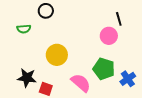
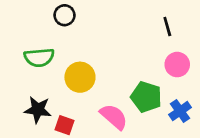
green semicircle: (24, 29) -> (39, 57), moved, size x1.5
pink circle: (109, 36) -> (177, 65), moved

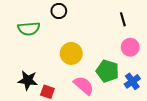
black circle: (64, 15) -> (59, 11), moved
green semicircle: (39, 57) -> (29, 29), moved
yellow circle: (80, 77) -> (71, 53), moved

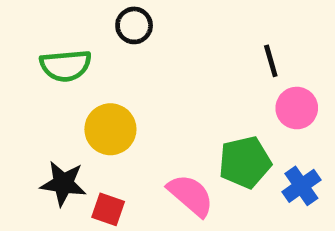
black line: (123, 19) -> (271, 61), moved
yellow circle: (71, 53) -> (110, 129), moved
green pentagon: (107, 71) -> (245, 162), turned -30

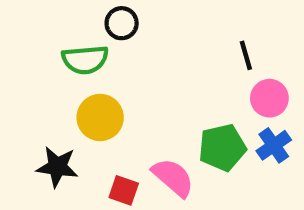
green semicircle: (66, 66) -> (85, 60), moved
blue cross: (301, 186) -> (274, 145), moved
red square: (108, 209) -> (124, 190), moved

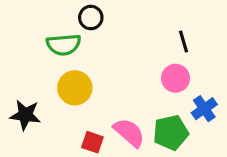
pink circle: (269, 98) -> (176, 78), moved
green pentagon: (222, 147) -> (171, 133), moved
black star: (57, 167) -> (25, 115), moved

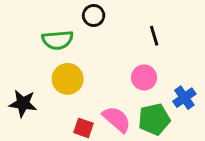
black circle: (91, 17) -> (94, 15), moved
black line: (184, 41) -> (154, 36), moved
pink circle: (176, 78) -> (144, 77), moved

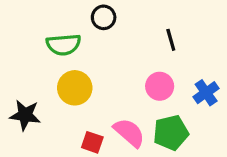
blue cross: (184, 98) -> (206, 93), moved

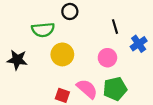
yellow circle: (75, 88) -> (62, 54), moved
blue cross: (206, 93) -> (139, 44), moved
black star: (25, 115) -> (17, 60), moved

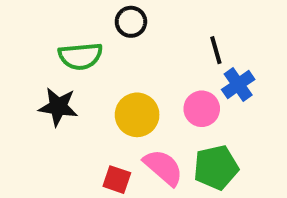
blue cross: (139, 44) -> (238, 84), moved
yellow circle: (62, 54) -> (137, 115), moved
black star: (17, 60) -> (58, 107), moved

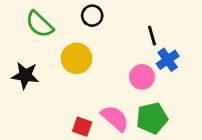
green semicircle: (80, 56) -> (39, 24), moved, turned 48
black star: (58, 107) -> (25, 75), moved
yellow circle: (137, 115) -> (77, 58), moved

